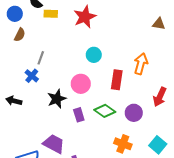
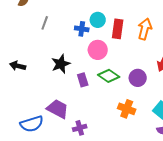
blue cross: (32, 76) -> (82, 29), moved, turned -32
red rectangle: (117, 80) -> (118, 29), moved
pink circle: (81, 84) -> (98, 50), moved

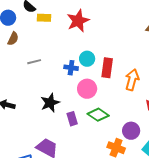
gray line: (45, 23) -> (34, 62), turned 56
orange arrow: (145, 29) -> (132, 80), moved
purple circle: (138, 78) -> (131, 131), moved

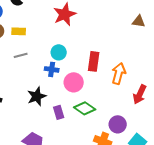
yellow rectangle: (44, 18) -> (19, 31), moved
cyan circle: (87, 59) -> (59, 52), moved
blue cross: (71, 68) -> (52, 69), moved

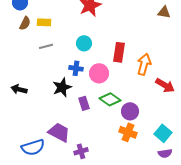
blue cross: (52, 69) -> (76, 68), moved
red arrow: (140, 94) -> (165, 85), turned -84
purple circle: (118, 124) -> (130, 111), moved

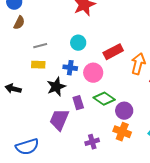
yellow rectangle: (44, 22) -> (38, 65), moved
red rectangle: (119, 52) -> (113, 52), turned 54
purple trapezoid: (59, 132) -> (59, 120), moved, turned -95
purple cross: (81, 151) -> (92, 142), moved

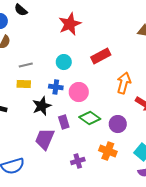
red rectangle: (113, 52) -> (101, 56), moved
purple circle: (124, 111) -> (118, 124), moved

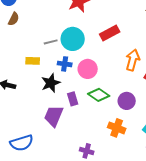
cyan circle: (64, 62) -> (73, 39), size x1.5
gray line: (26, 65) -> (51, 42), moved
purple cross: (78, 161) -> (87, 151), moved, turned 32

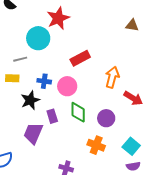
red rectangle: (110, 33) -> (80, 58), moved
cyan circle: (73, 39) -> (38, 38), moved
gray line: (51, 42) -> (20, 59), moved
green diamond: (99, 95) -> (78, 112), turned 55

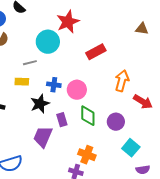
red rectangle: (80, 58) -> (96, 52), moved
orange cross: (96, 145) -> (87, 155), moved
cyan square: (131, 146) -> (131, 148), moved

